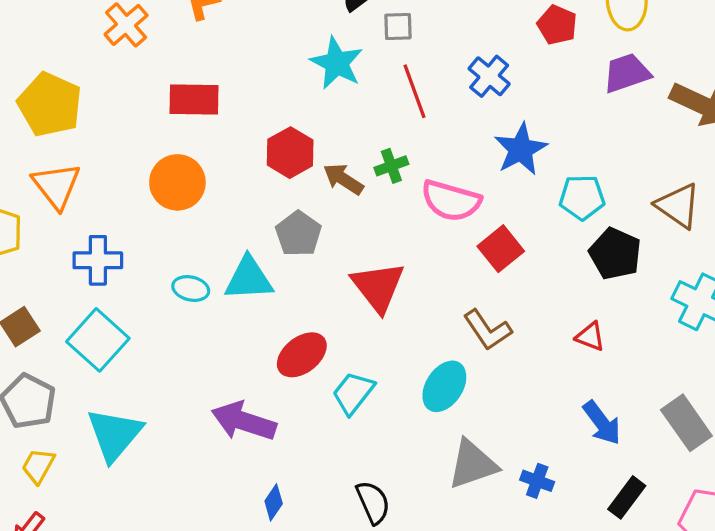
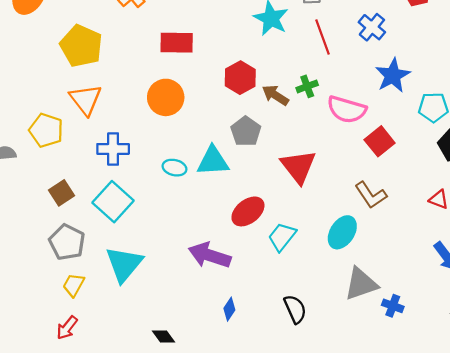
blue cross: (537, 481) -> (393, 306), moved

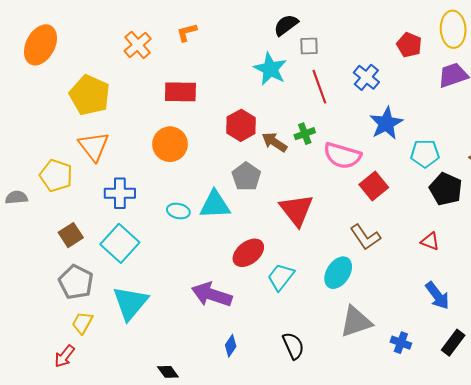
blue cross: (393, 306) -> (401, 343), moved
red arrow: (67, 328) -> (64, 356), moved

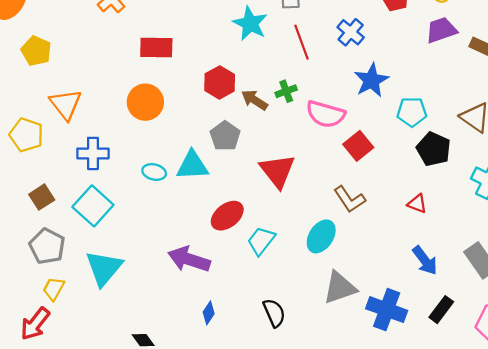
yellow pentagon: (90, 95) -> (36, 51), moved, size x0.7
blue cross: (401, 343) -> (387, 310), size x1.8
red arrow: (64, 356) -> (35, 324), size x1.4

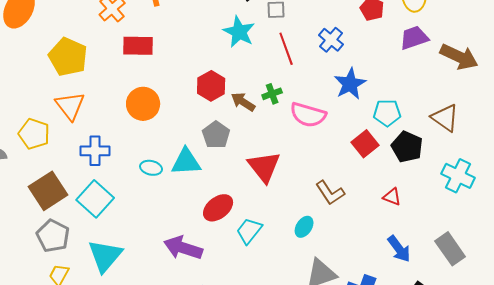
red rectangle: (156, 48) -> (138, 46), moved
yellow pentagon: (36, 51) -> (68, 57), moved, size x1.4
red square: (358, 146) -> (365, 144), moved
brown square: (42, 197) -> (48, 191), size x1.6
cyan ellipse: (321, 236) -> (304, 227), size x0.7

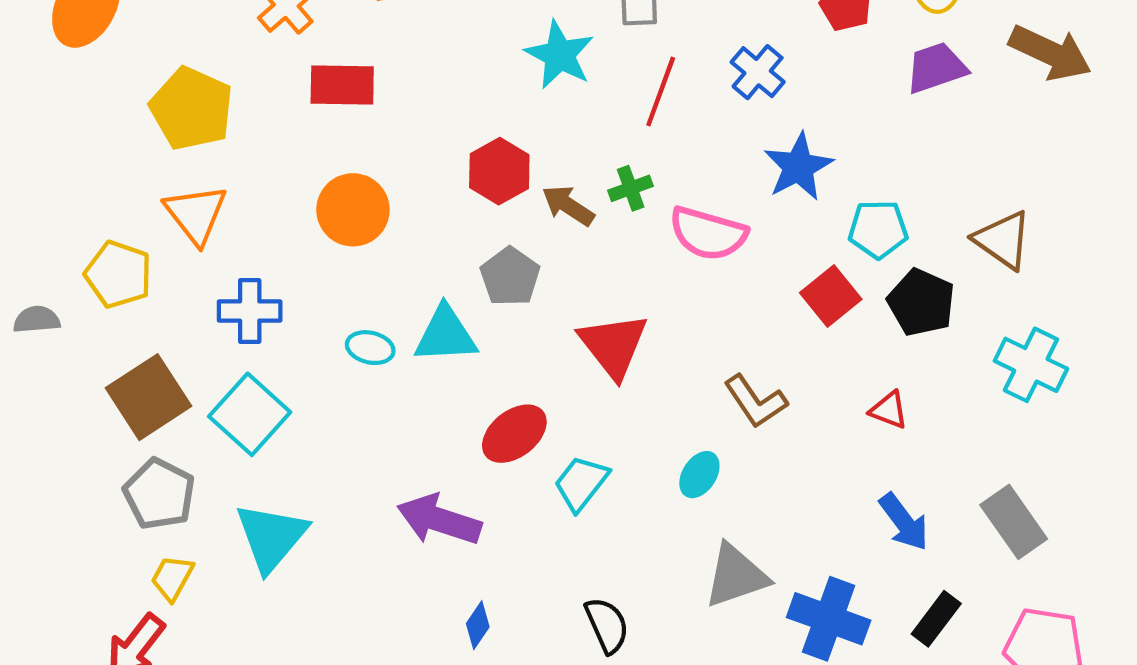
red line: (286, 49) -> (661, 91), turned 40
brown arrow: (459, 57) -> (1050, 53), moved

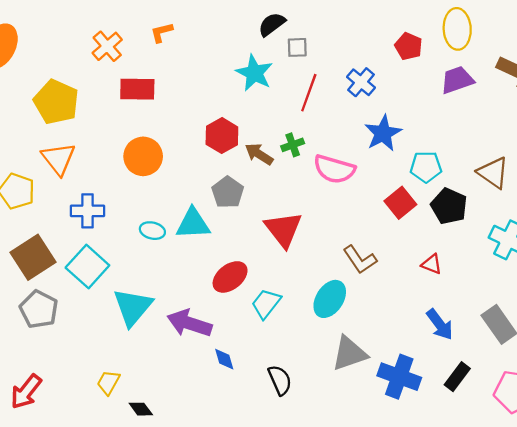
cyan ellipse: (699, 475) -> (330, 299), size x1.5
cyan triangle: (271, 537) -> (133, 307), moved
yellow trapezoid: (172, 578) -> (108, 382), moved
blue diamond: (478, 625) -> (224, 359), moved, turned -50

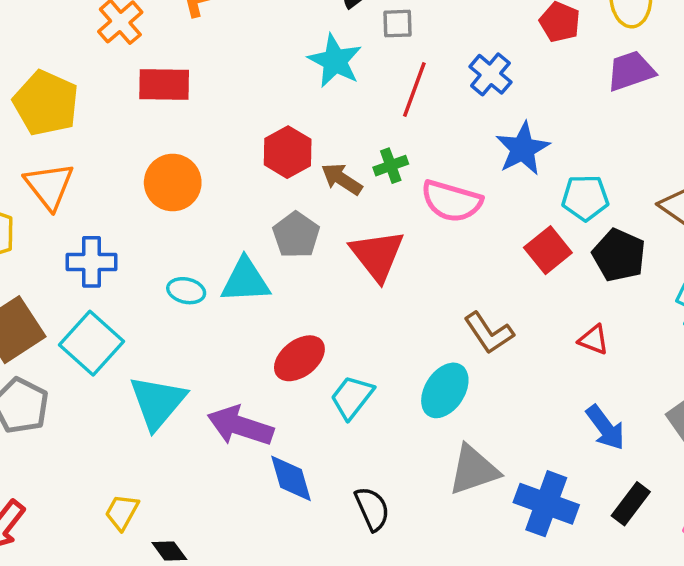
red triangle: (283, 229) -> (377, 255), moved
blue diamond: (224, 359) -> (291, 478), size x1.5

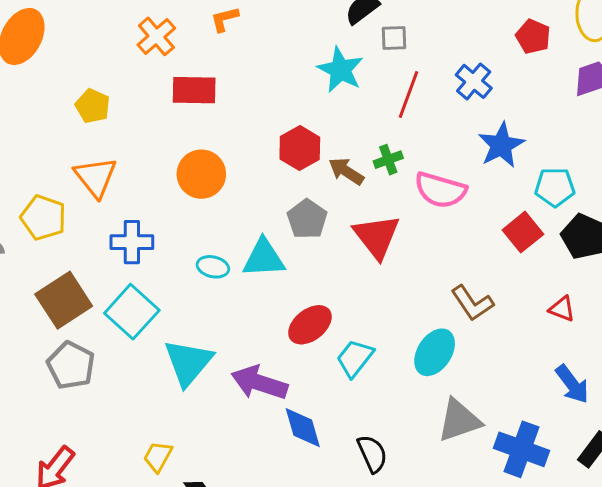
yellow pentagon: (46, 103) -> (93, 106), size x0.6

